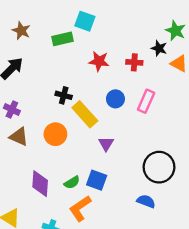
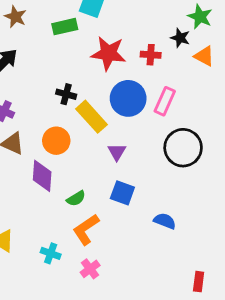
red star: (99, 61) -> (108, 53), size x1.4
blue circle: (115, 99) -> (128, 98), size x1.6
black circle: (159, 167) -> (183, 148), moved
blue square: (97, 180) -> (122, 193), moved
purple diamond: (40, 184) -> (42, 176), moved

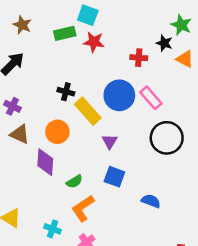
red star: (108, 53) -> (94, 42), moved, size x0.7
pink rectangle: (165, 101) -> (151, 98), turned -65

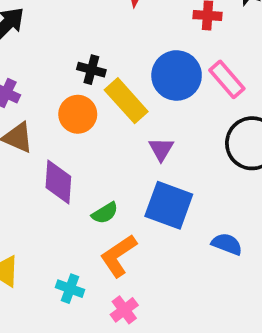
orange circle: (57, 132) -> (78, 114), moved
blue square: (114, 177) -> (169, 205), size x1.4

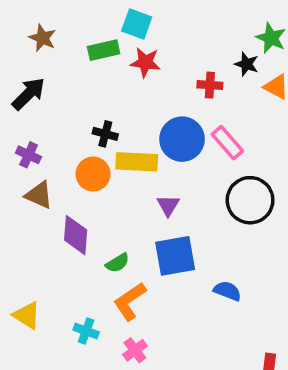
yellow rectangle: (126, 101) -> (137, 162), turned -45
blue square: (169, 205) -> (175, 256), turned -30

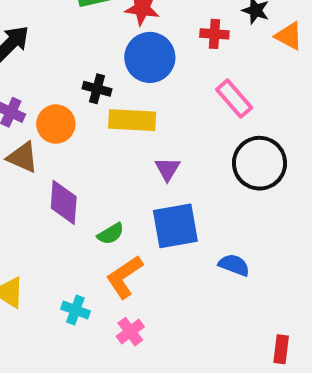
blue circle: (182, 139) -> (150, 57), moved
orange circle: (93, 174) -> (56, 124), moved

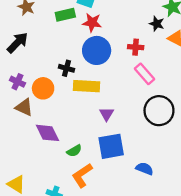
red cross: (214, 34) -> (136, 47), moved
purple diamond: (64, 202) -> (48, 133), turned -30

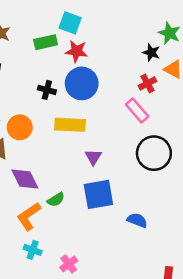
red cross: (136, 47) -> (147, 83), moved, turned -32
black cross: (66, 68) -> (47, 90), moved
orange L-shape: (82, 175) -> (29, 216), moved

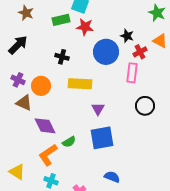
black star: (151, 53) -> (127, 36), moved
blue circle: (82, 83) -> (106, 52), moved
pink rectangle: (137, 111) -> (132, 73), turned 48
black circle: (154, 153) -> (145, 106), size x0.7
blue semicircle: (137, 220) -> (112, 177), moved

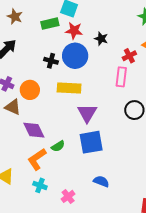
black star: (127, 36) -> (101, 39), moved
blue circle: (106, 52) -> (75, 56), moved
purple triangle: (98, 109) -> (87, 113), size x1.5

